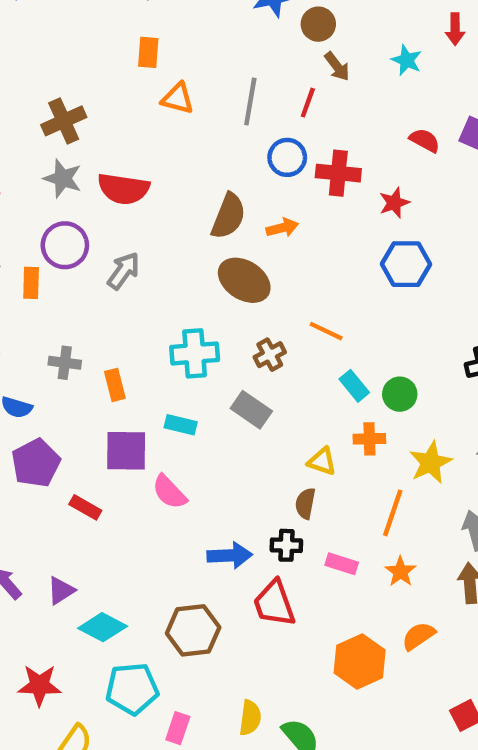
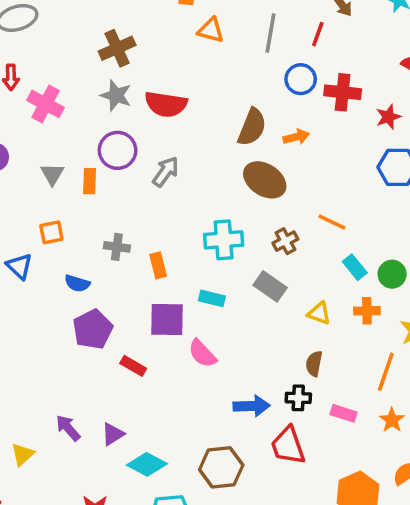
yellow triangle: (322, 461) -> (319, 313), moved

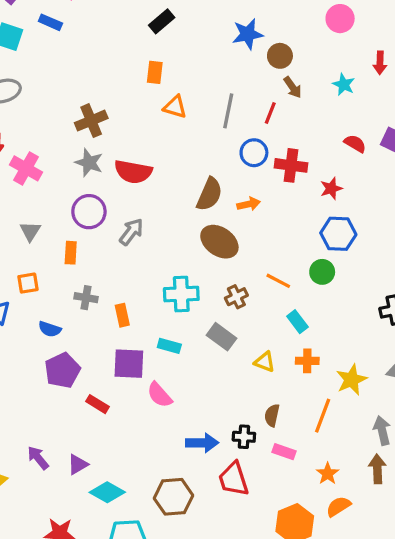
orange rectangle: (90, 181) -> (71, 253), moved
green circle: (392, 274) -> (322, 272), moved
brown semicircle: (314, 364) -> (272, 415), moved
orange star: (392, 420) -> (328, 474), moved

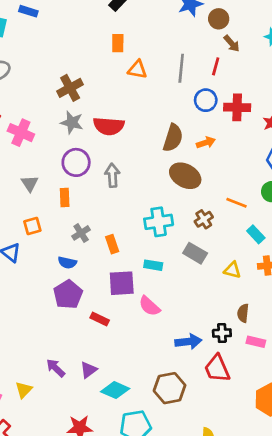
gray arrow: (131, 232) -> (112, 175), turned -35
gray cross: (86, 298) -> (81, 233), turned -36
blue semicircle: (50, 329) -> (67, 263), moved

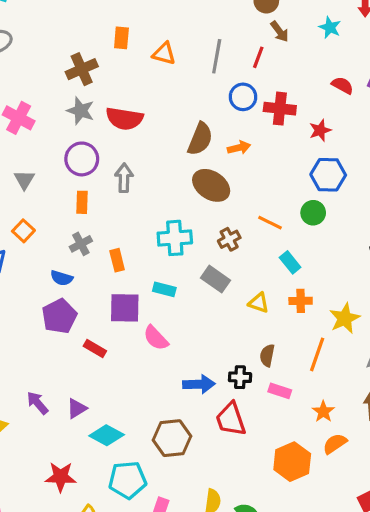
orange rectangle: (118, 43) -> (121, 38), moved
orange rectangle: (65, 198) -> (82, 202), moved
orange square: (32, 226) -> (23, 231), turned -36

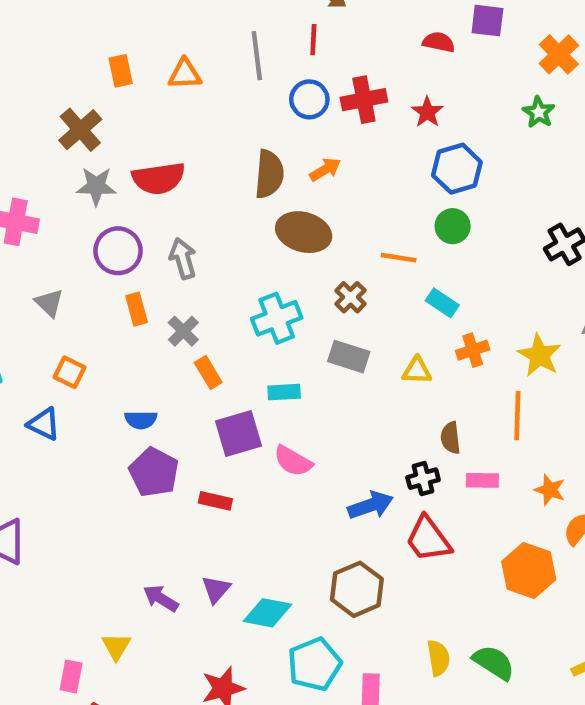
gray cross: (81, 244) -> (183, 331), moved

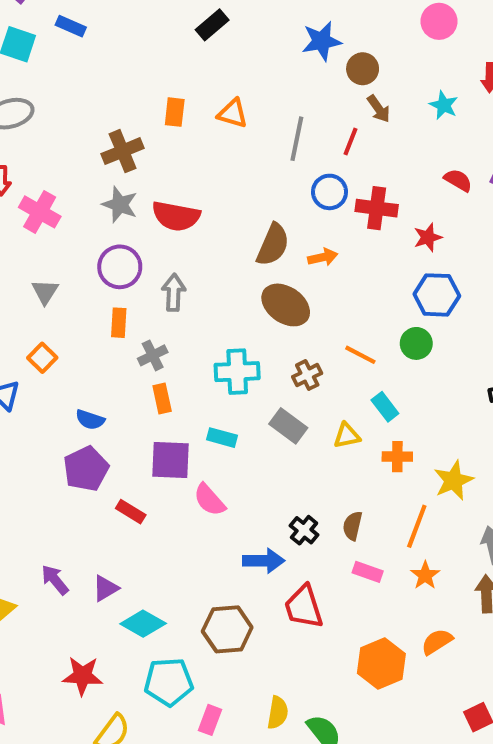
orange triangle: (185, 74) -> (233, 113), moved
yellow triangle: (417, 371) -> (347, 436), moved, turned -32
black cross: (423, 479) -> (304, 530), moved, turned 36
orange star: (550, 490) -> (425, 575), moved

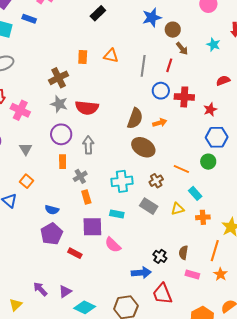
red semicircle: (458, 180) -> (223, 81), turned -48

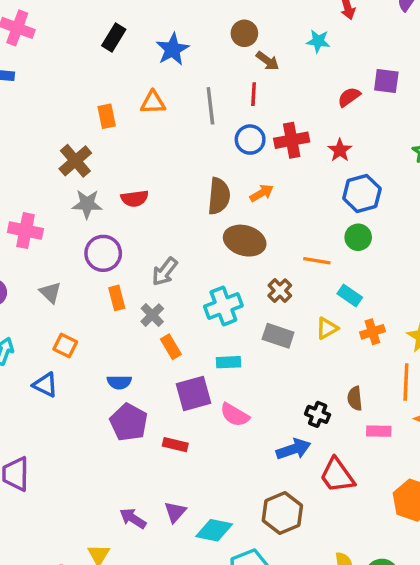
blue star: (152, 17) -> (173, 49), moved
red semicircle: (87, 108) -> (135, 198), size x0.7
gray arrow: (88, 145) -> (165, 272), moved, turned -126

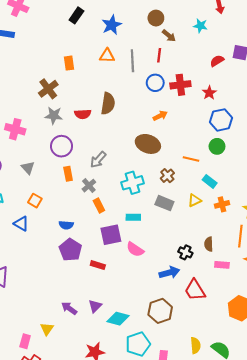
orange triangle: (153, 102) -> (107, 56), moved
brown semicircle: (219, 196) -> (108, 104), moved

